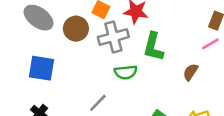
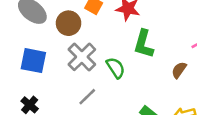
gray cross: (113, 37) -> (82, 57), moved, turned -32
green semicircle: (126, 72) -> (116, 68), turned -120

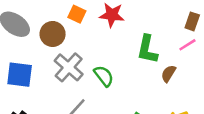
green L-shape: (144, 44) -> (147, 49), moved

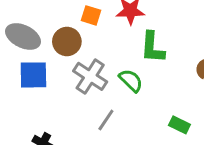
green L-shape: (147, 49) -> (152, 47), moved
blue square: (20, 75) -> (33, 75), moved

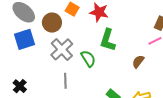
blue square: (33, 75) -> (25, 39), turned -30
gray line: (106, 120) -> (65, 81), turned -49

